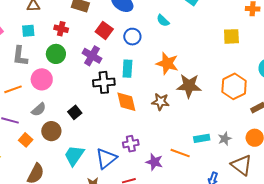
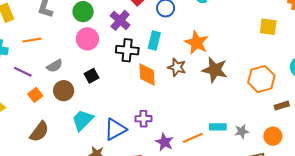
pink circle: (42, 79) -> (87, 39), moved
brown star: (160, 102) -> (177, 67), moved
orange line: (180, 153) -> (193, 138), turned -54

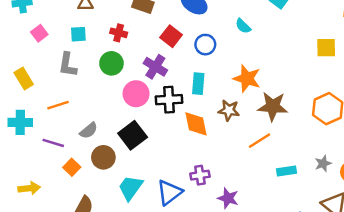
pink circle: (87, 39) -> (136, 94), moved
black square: (91, 76) -> (133, 135), size x1.6
gray star: (242, 131) -> (323, 164), moved
orange line: (193, 138) -> (259, 141), moved

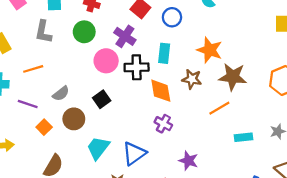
black square: (133, 135) -> (102, 99), size x0.7
purple cross: (200, 175) -> (163, 124), moved, turned 36

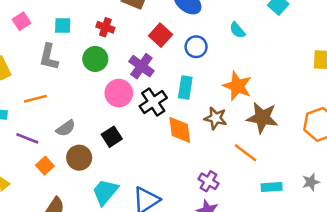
black cross: (137, 67) -> (153, 102), turned -35
orange line: (219, 108) -> (246, 153), turned 65
purple cross: (163, 124) -> (208, 181), moved

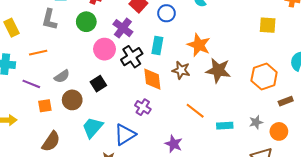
orange line: (246, 153) -> (195, 111), moved
orange square: (45, 166) -> (45, 106), turned 32
purple cross: (208, 181) -> (143, 107), moved

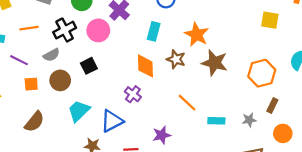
black cross: (132, 57) -> (65, 30), moved
brown rectangle: (286, 101) -> (272, 105), moved, turned -48
orange circle: (279, 131) -> (283, 133), moved
purple star: (174, 144) -> (162, 135), turned 30

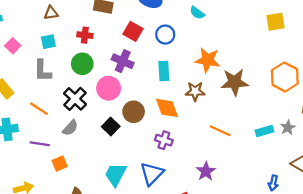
orange line: (29, 28) -> (39, 109), turned 60
brown circle: (60, 80) -> (134, 112), moved
cyan rectangle: (216, 121) -> (264, 131), moved

